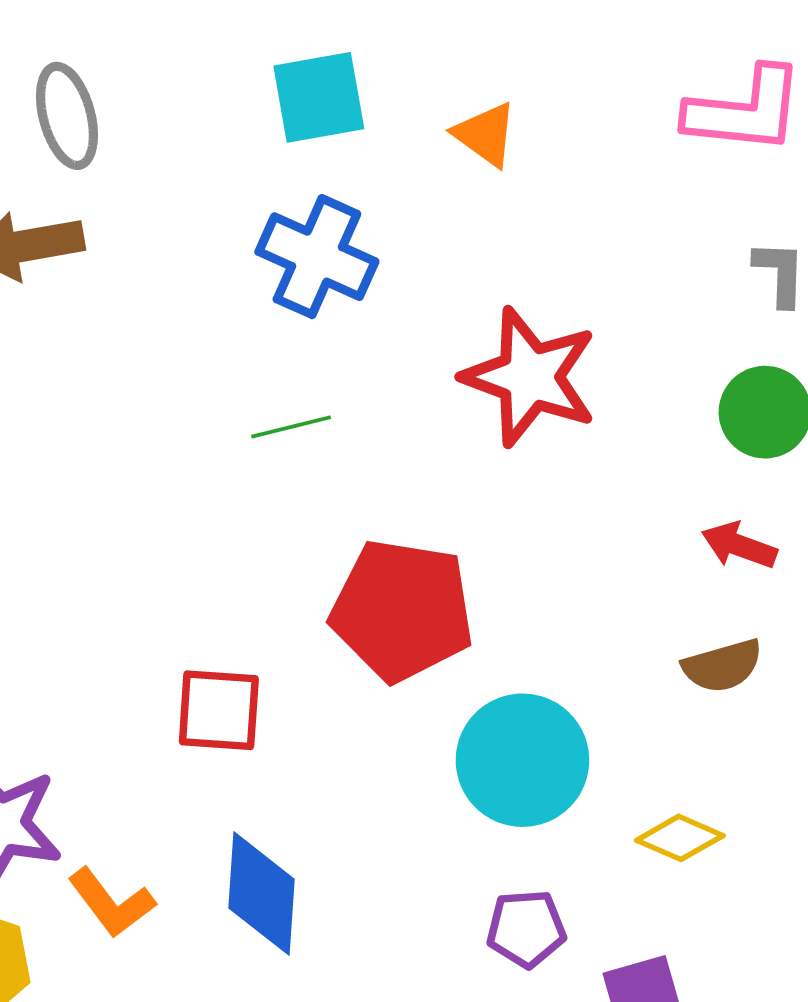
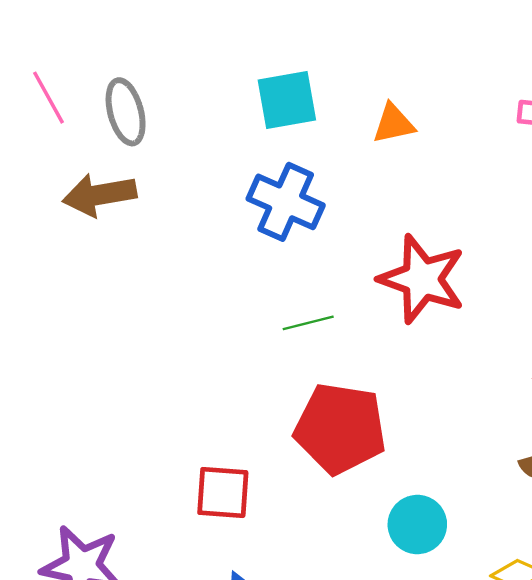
orange triangle: (485, 134) -> (394, 124), turned -48
green line: (291, 427) -> (308, 323), moved
cyan circle: (522, 760) -> (417, 525), size x0.7

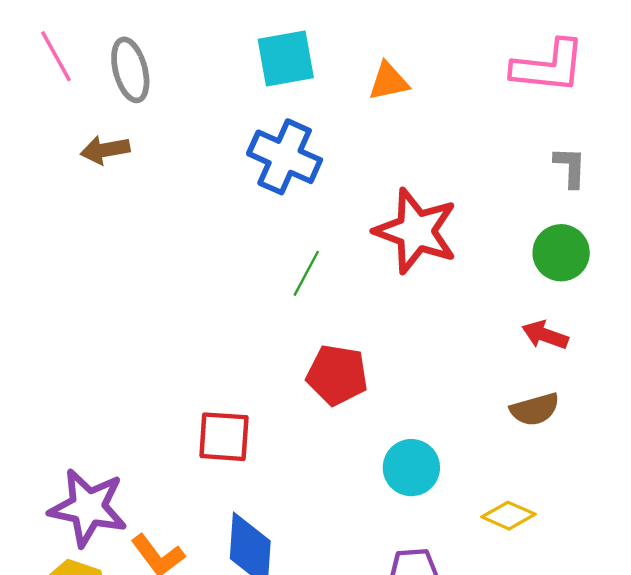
brown arrow: (99, 195) -> (105, 150), size x0.7
green line: (308, 323) -> (306, 273), turned -48
red pentagon: (340, 428) -> (337, 375), size x0.7

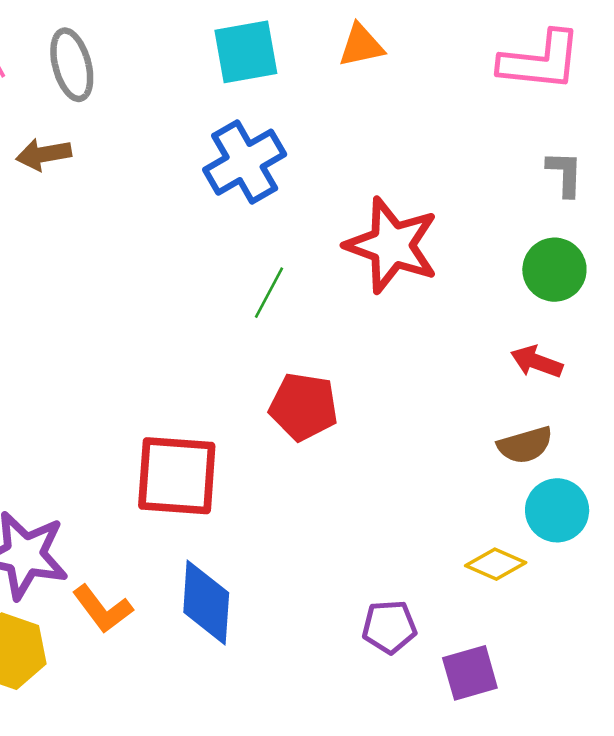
orange triangle: (389, 81) -> (361, 46), moved
blue cross: (285, 157) -> (245, 162), turned 36
red square: (224, 437) -> (177, 476), size x1.4
cyan circle: (411, 468) -> (557, 510), moved

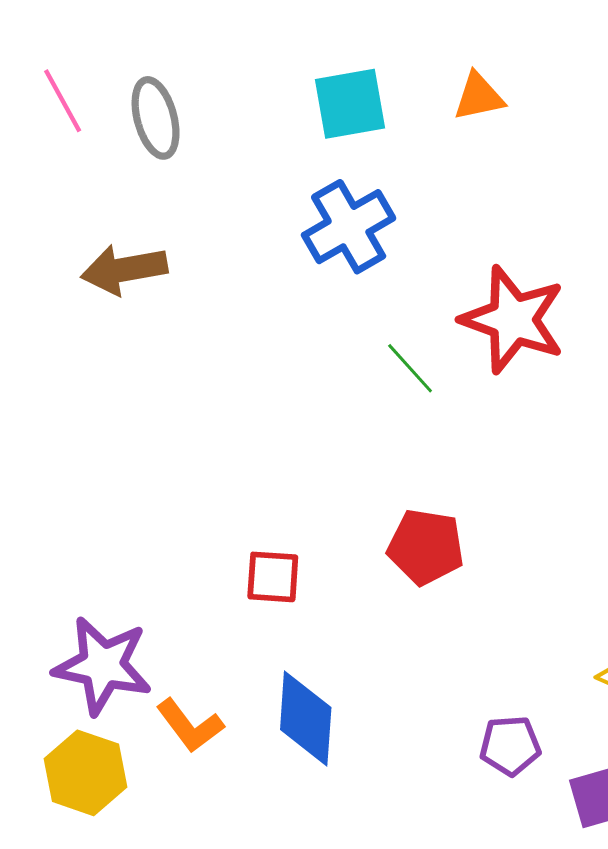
brown arrow: (44, 154) -> (124, 270), moved, size x1.4
green line: (269, 293) -> (410, 368), moved, turned -70
red pentagon: (304, 407) -> (426, 547), moved
red square: (177, 476) -> (273, 577), size x0.6

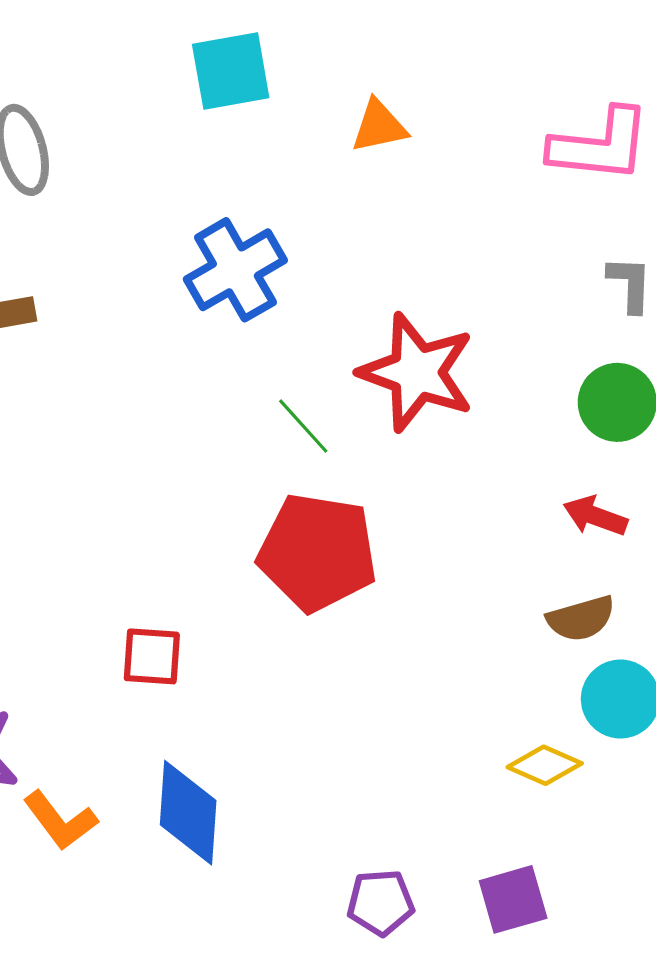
cyan square: (350, 104) -> (231, 71), moved
red pentagon: (426, 547) -> (317, 552), moved, size x1.4
purple pentagon: (510, 746) -> (381, 903), moved

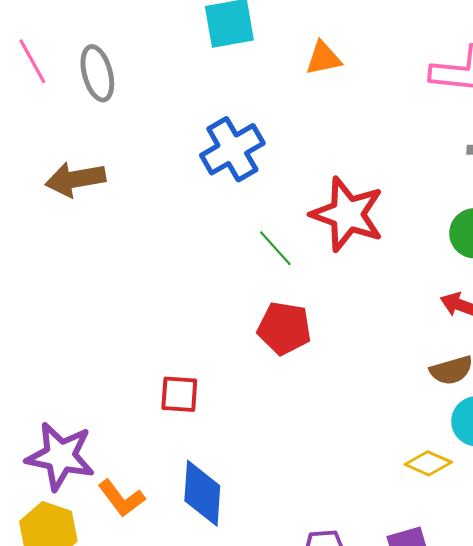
red pentagon: (317, 552) -> (284, 328), size x0.7

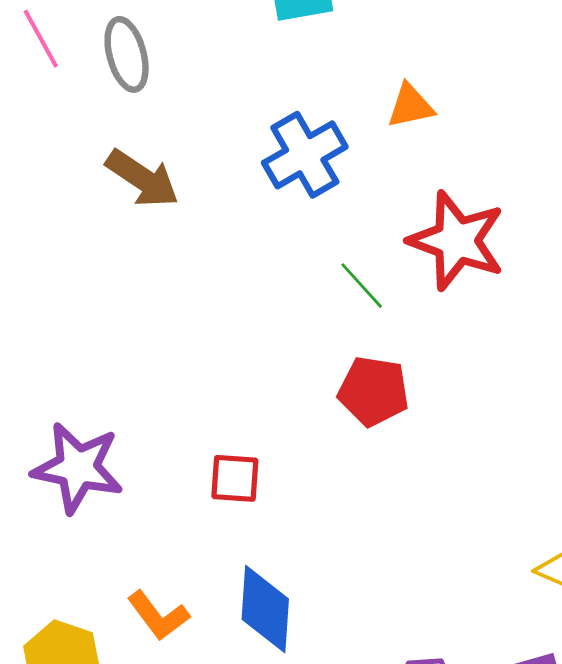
orange triangle: (323, 58) -> (410, 106), moved
brown arrow: (75, 179) -> (142, 179), moved, turned -136
purple star: (60, 456) -> (78, 468), moved

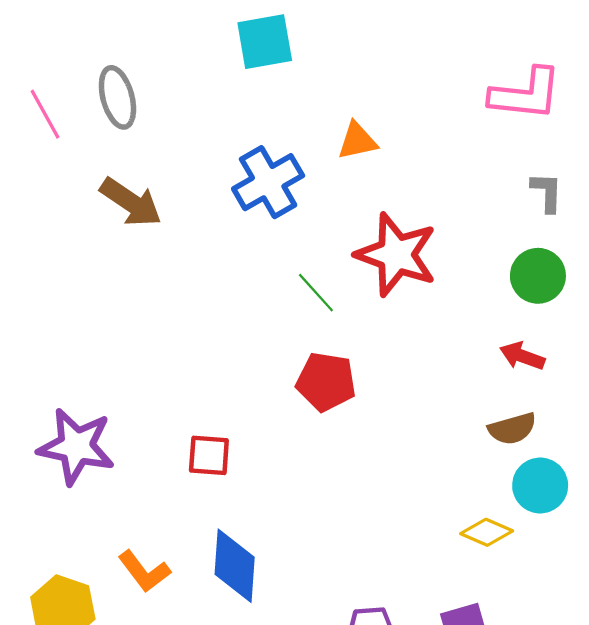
pink line: (41, 39) -> (45, 114), moved

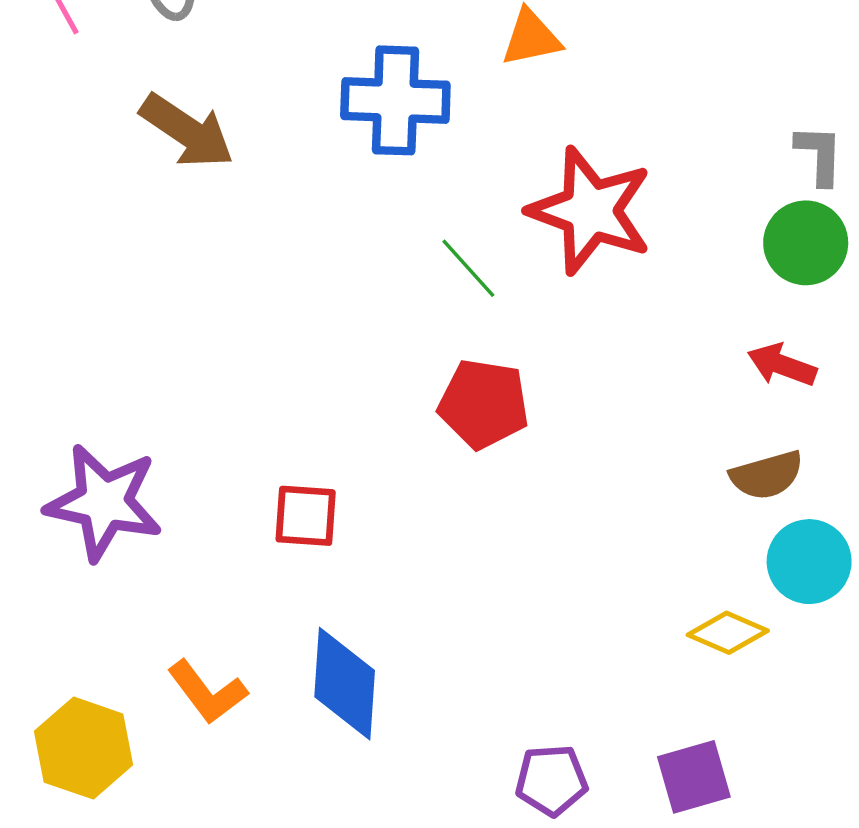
blue cross: (268, 182) -> (395, 100), turned 32
gray L-shape: (547, 192) -> (819, 155), moved

